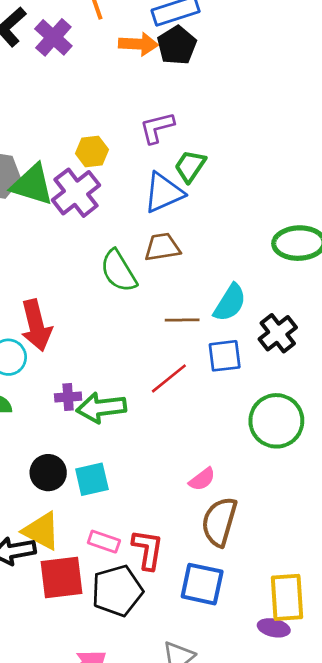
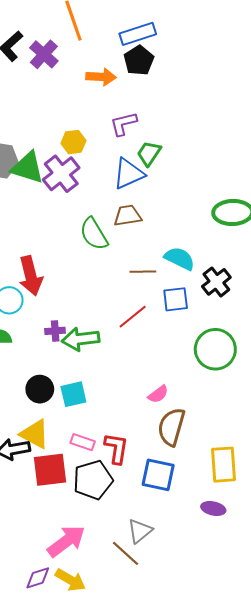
orange arrow: (138, 44) -> (101, 77), moved
cyan semicircle: (230, 303) -> (180, 258), turned -96
yellow rectangle: (287, 597) -> (223, 465), moved

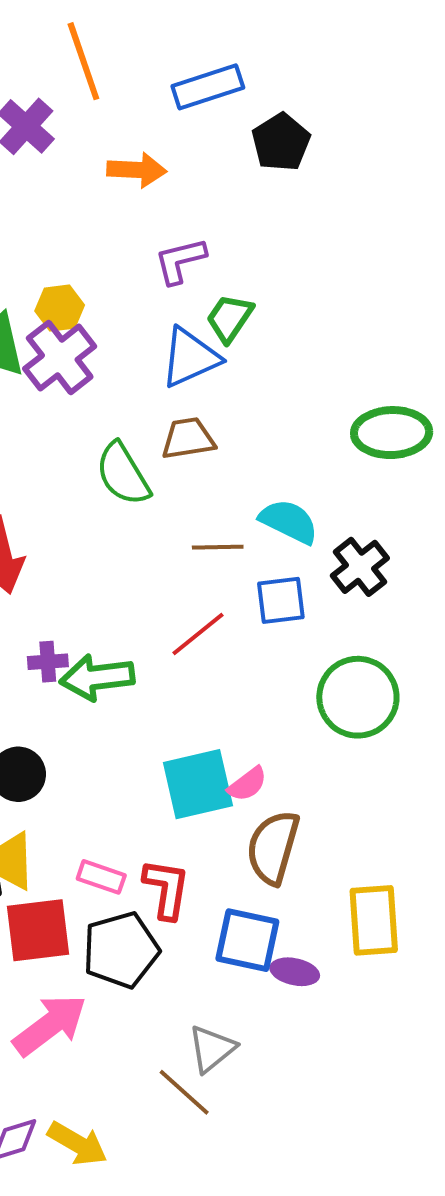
black pentagon: (139, 60) -> (281, 142), moved
yellow hexagon: (73, 142) -> (60, 308), moved
cyan square: (73, 394) -> (198, 784), moved, size x1.4
purple ellipse: (213, 508) -> (295, 972), moved
pink arrow: (66, 541) -> (50, 1025), moved

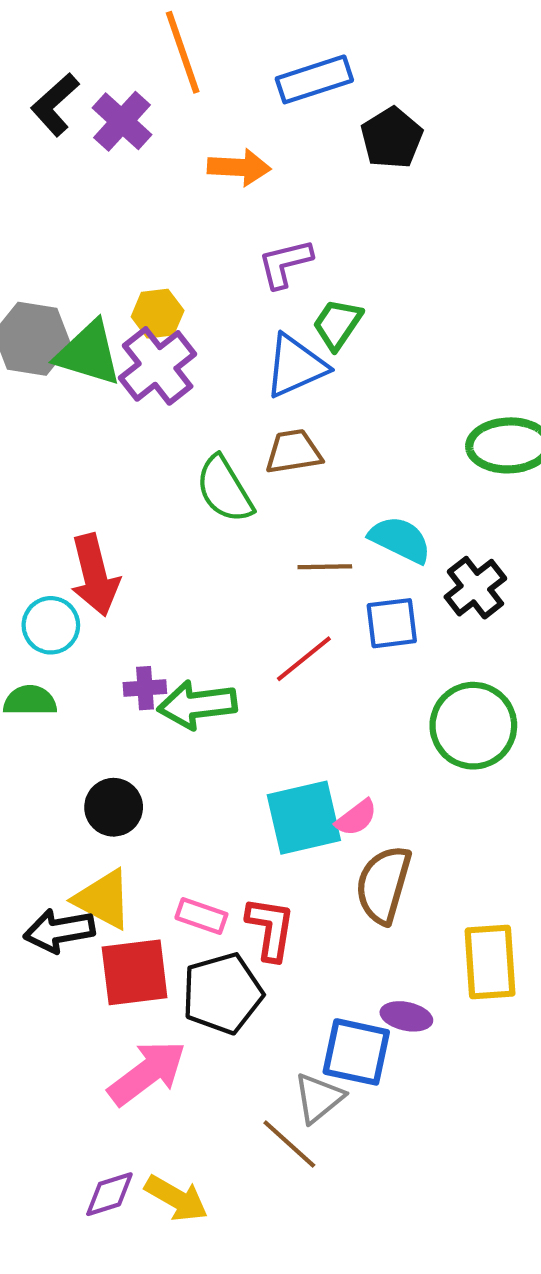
blue square: (247, 940) -> (356, 1052), moved

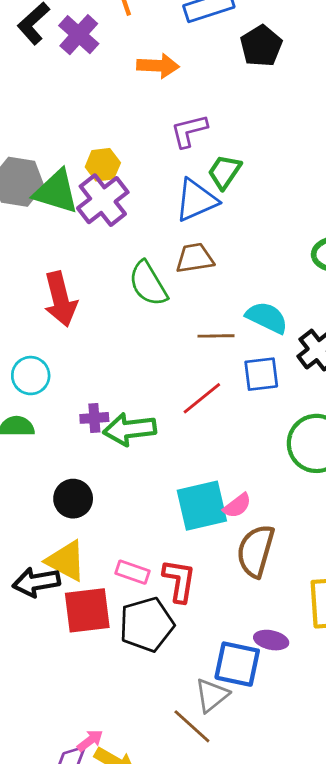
red arrow: (95, 575) -> (60, 299), moved
pink arrow: (147, 1073) -> (90, 740), moved, size x0.5

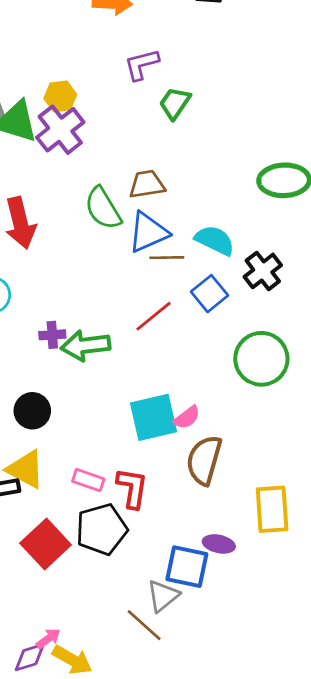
blue triangle: (196, 200) -> (148, 232), moved
blue square: (261, 374) -> (209, 294), turned -32
red square: (87, 610) -> (46, 544), moved, turned -36

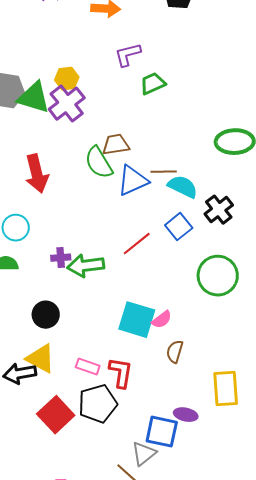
green trapezoid: (175, 103) -> (153, 84), turned 32
brown trapezoid: (147, 184) -> (116, 145), moved
brown line: (167, 258) -> (164, 172), moved
cyan square: (154, 417) -> (137, 320), turned 30
brown semicircle: (204, 460) -> (175, 352), size x0.6

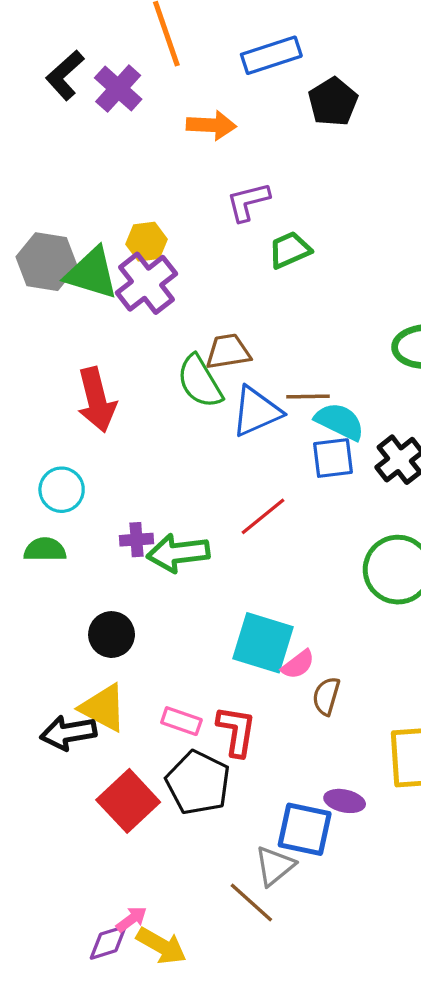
blue square: (179, 227) -> (333, 458), moved, turned 32
pink semicircle: (162, 320) -> (298, 664), moved
black pentagon: (98, 404) -> (198, 783), turned -30

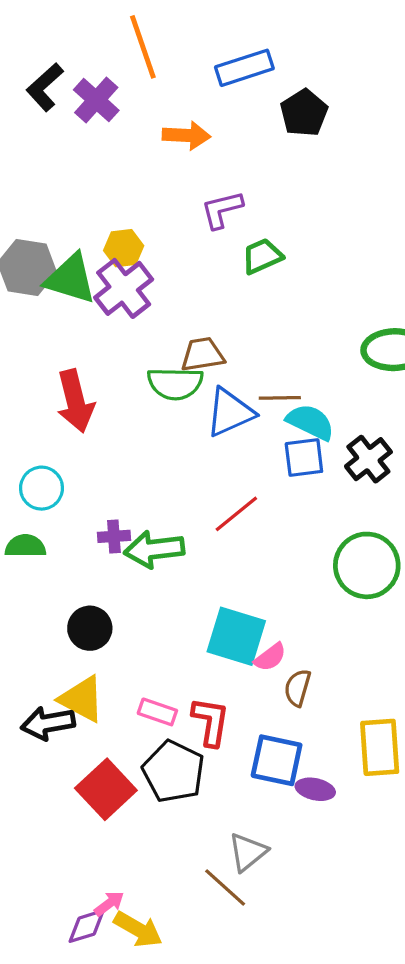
green semicircle: (200, 381) -> (175, 383), turned -58
blue square: (305, 829) -> (277, 760), moved

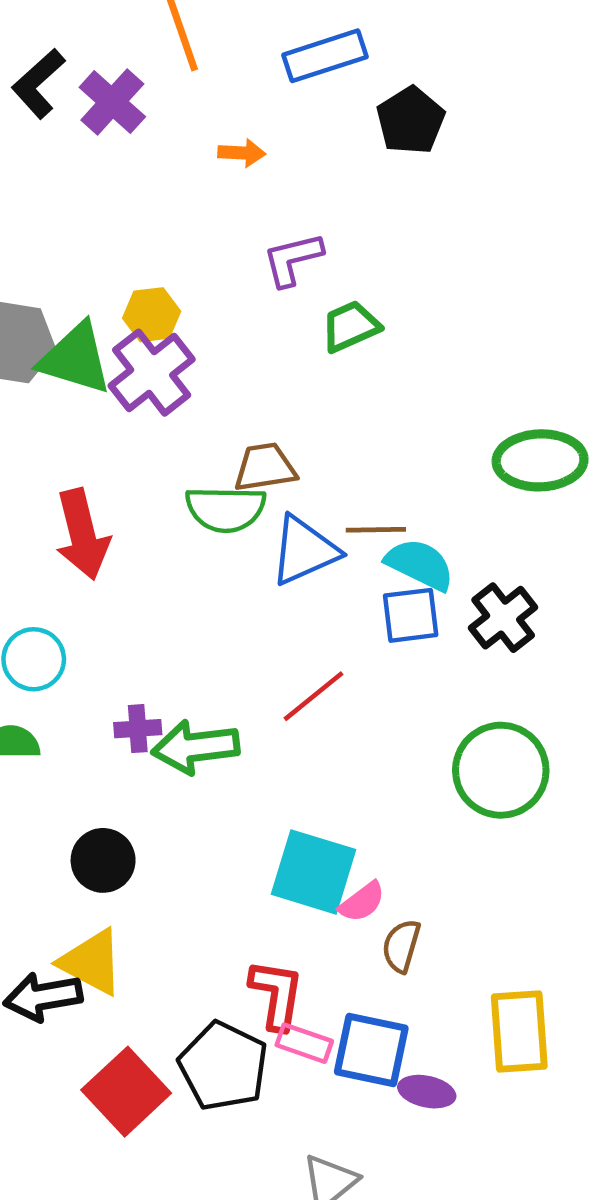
orange arrow: (186, 135) -> (242, 153), size x0.7
pink rectangle: (157, 712) -> (304, 1043), moved

